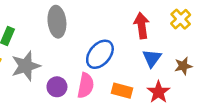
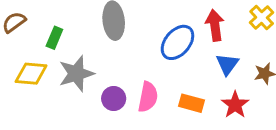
blue ellipse: (100, 54) -> (177, 42), moved

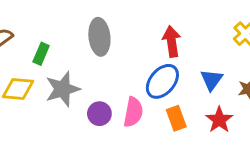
red arrow: (215, 25) -> (172, 41), moved
blue ellipse: (177, 42) -> (162, 81), moved
orange rectangle: (192, 103) -> (176, 118), turned 55

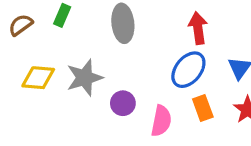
green rectangle: (41, 54) -> (62, 15), moved
pink semicircle: (133, 112) -> (161, 121), moved

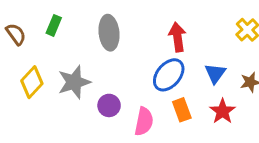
brown semicircle: (21, 25) -> (16, 34), turned 90
yellow diamond: (38, 78) -> (32, 82), turned -52

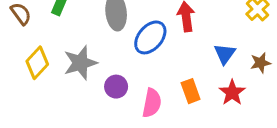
blue ellipse: (169, 75) -> (150, 37), moved

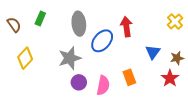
gray star: (80, 63) -> (70, 58), moved
purple circle: (116, 87) -> (79, 82), moved
red star: (232, 93) -> (170, 78), moved

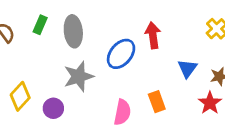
gray ellipse: (79, 24) -> (73, 31), moved
yellow diamond: (25, 58) -> (20, 96), moved
purple circle: (79, 82) -> (53, 108), moved

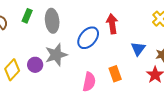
purple circle: (53, 108) -> (35, 65), moved

